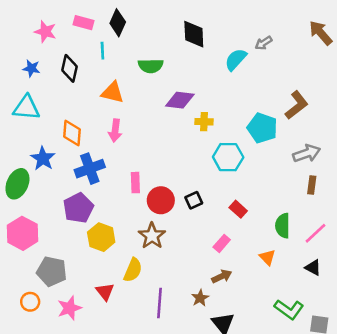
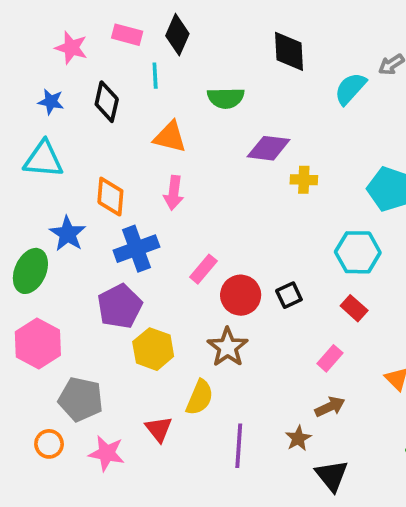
cyan hexagon: (228, 157) -> (358, 252), moved
pink rectangle: (135, 183) -> (203, 269), turned 42
pink star: (69, 308) -> (107, 453), turned 30

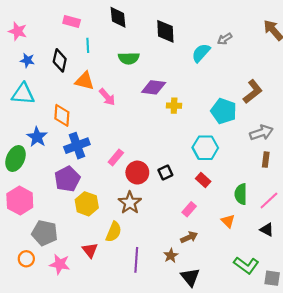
black diamond: (177, 35) -> (118, 17), moved, turned -30
pink star: (71, 48) -> (18, 31), moved
orange triangle: (170, 137) -> (85, 81), moved
pink arrow: (174, 193) -> (107, 97), moved, turned -48

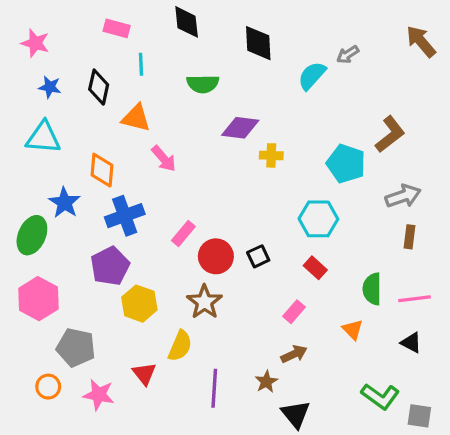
pink arrow: (107, 97) -> (164, 159), moved
pink line: (269, 201) -> (414, 299), turned 36

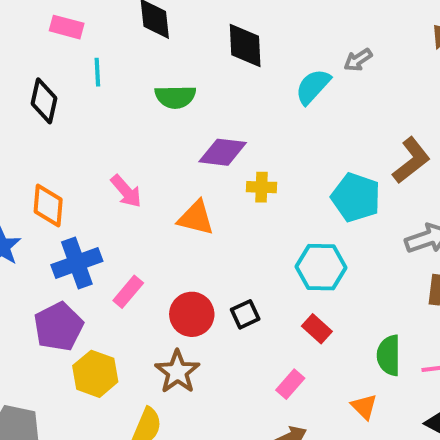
orange triangle: (136, 118) -> (196, 218), moved
pink rectangle: (183, 234) -> (128, 292), moved

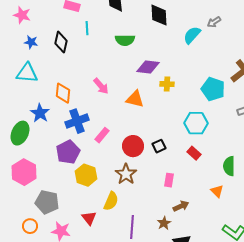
pink rectangle: (290, 384) -> (169, 180), moved, turned -32

